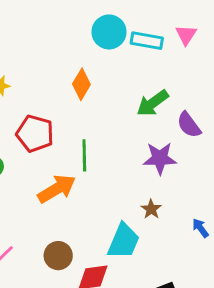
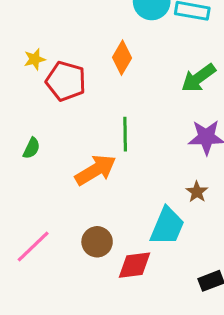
red pentagon: (35, 134) -> (66, 81), moved

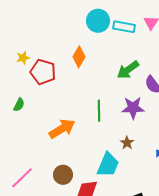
green line: (125, 134) -> (99, 111), moved
green semicircle: (32, 148) -> (19, 105), moved

